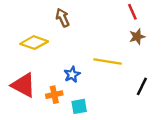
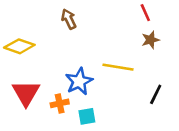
yellow diamond: (34, 43) -> (19, 46), moved
blue star: (72, 74) -> (79, 81), size x1.5
red triangle: (23, 85) -> (26, 93), turned 32

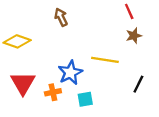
cyan square: (87, 116) -> (85, 99), moved

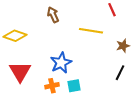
brown star: (134, 36) -> (123, 46), moved
yellow line: (105, 60) -> (91, 31), moved
orange cross: (53, 92) -> (52, 86), moved

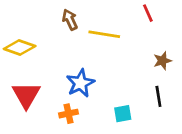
yellow line: (91, 31) -> (104, 34), moved
black line: (120, 73) -> (158, 96), turned -35
cyan square: (74, 86) -> (123, 114), moved

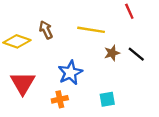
brown arrow: (70, 20) -> (46, 30), moved
brown star: (162, 61) -> (112, 53), moved
black line: (158, 96) -> (136, 54), moved, turned -42

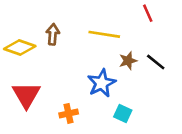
brown arrow: (46, 30) -> (53, 34), turned 30
blue star: (70, 73) -> (102, 83), moved
cyan square: (107, 99) -> (123, 113), turned 35

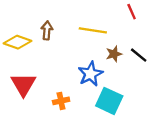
cyan square: (123, 113) -> (109, 101), size x1.6

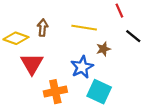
black line: (139, 55) -> (133, 36), moved
red triangle: (23, 84) -> (32, 64), moved
orange cross: (61, 101) -> (55, 92), size x1.5

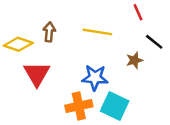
brown star: (103, 49) -> (134, 60), moved
blue star: (82, 67) -> (95, 78), turned 30
orange cross: (55, 92) -> (79, 106), moved

